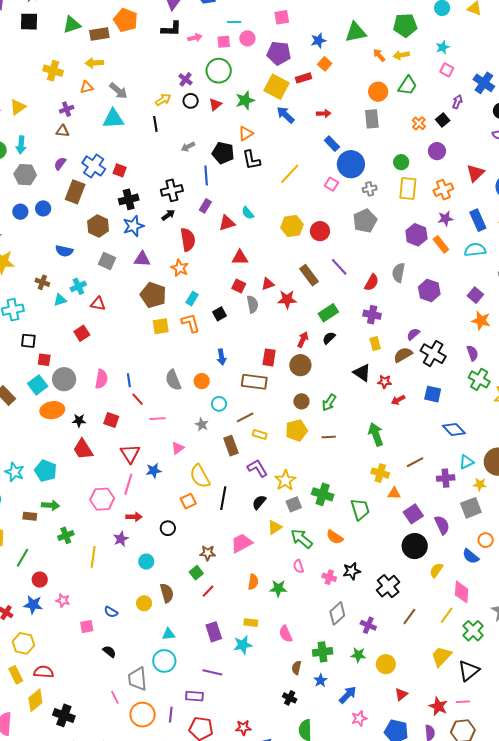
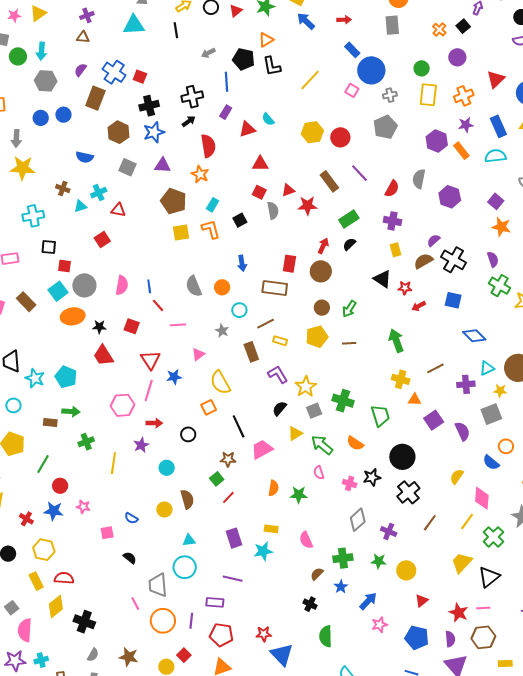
black line: (223, 498) -> (239, 426), moved, turned -35
black circle: (415, 546) -> (402, 457), moved
brown semicircle: (296, 668) -> (317, 574), turned 32

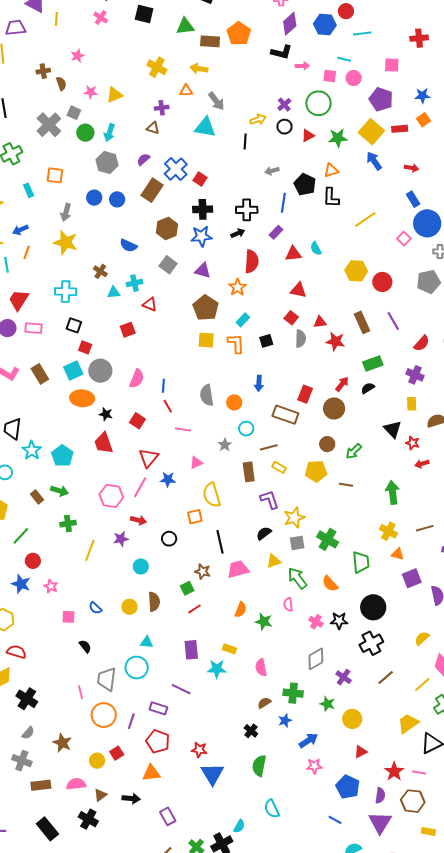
brown rectangle: (50, 423) -> (37, 497), turned 32

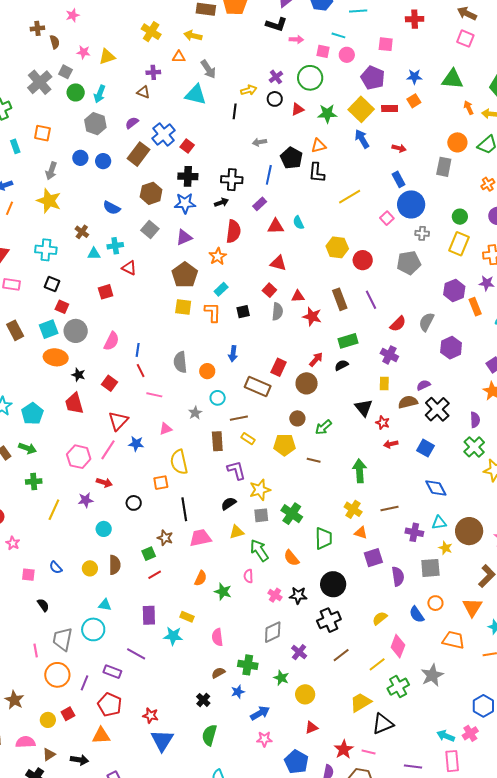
purple triangle: (203, 271) -> (184, 237), turned -42

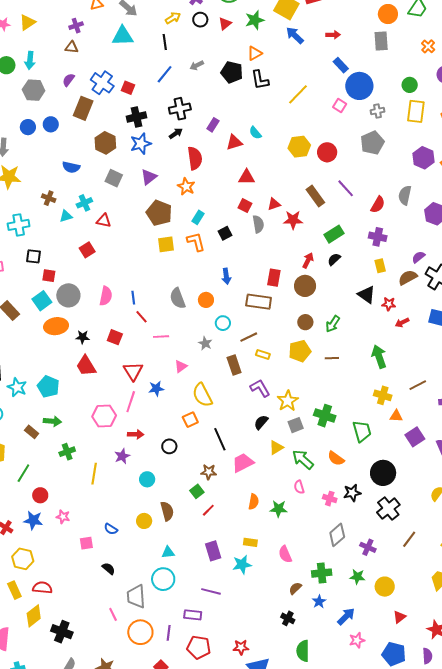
blue line: (269, 175) -> (165, 74), moved, turned 42

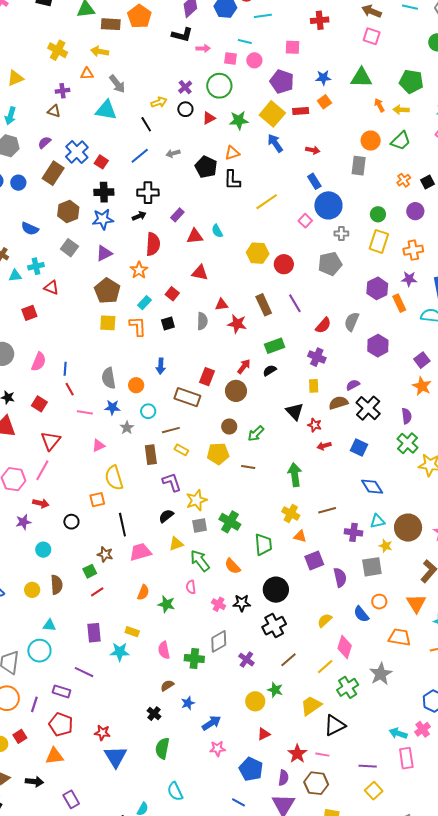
black line: (165, 42) -> (146, 124), turned -35
red square: (245, 206) -> (172, 294), moved
blue star: (156, 389) -> (112, 407), moved
green cross: (322, 573) -> (194, 659), moved
green star: (357, 577) -> (275, 690), moved

